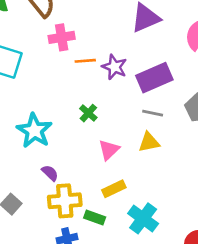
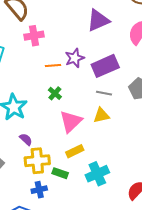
orange line: (85, 61) -> (53, 65), moved
purple star: (114, 67) -> (75, 58), turned 30
pink triangle: (109, 150) -> (71, 121), size x1.4
cyan cross: (143, 218) -> (97, 174), turned 30

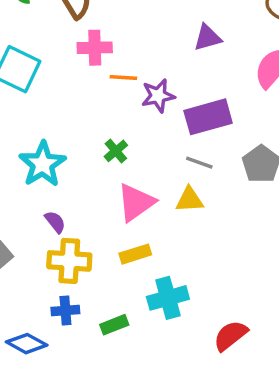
purple triangle: (98, 20) -> (207, 38), size x0.7
orange line: (53, 65) -> (123, 77), moved
green rectangle: (60, 173) -> (114, 325), moved, turned -49

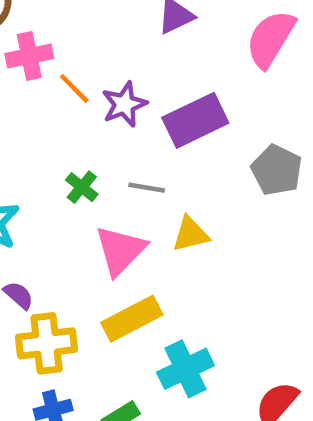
orange line: (123, 77) -> (74, 88), turned 52
gray line: (199, 163) -> (147, 188), moved
yellow rectangle: (135, 254) -> (132, 319), size x1.4

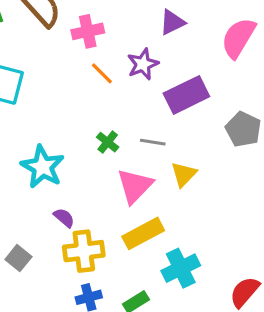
pink cross: (29, 56) -> (88, 31), moved
purple star: (124, 104) -> (143, 64), moved
yellow triangle: (191, 234) -> (184, 174), turned -32

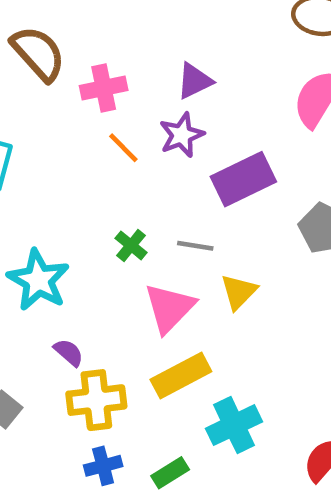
purple triangle: (172, 22) -> (194, 81), moved

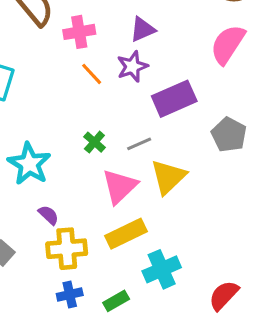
gray line: (195, 246) -> (139, 144), turned -35
yellow triangle: (239, 292) -> (168, 177), size x1.4

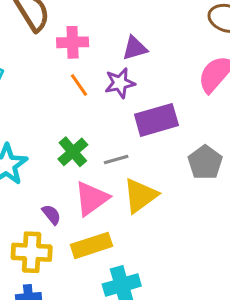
green cross: (94, 142) -> (73, 152), size x1.4
purple semicircle: (49, 215) -> (51, 215), moved

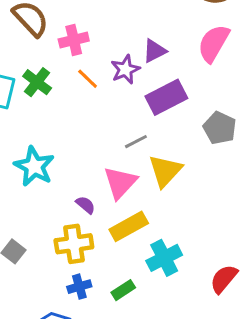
purple triangle: (135, 48) -> (154, 51), moved
green cross: (73, 152) -> (37, 82), moved

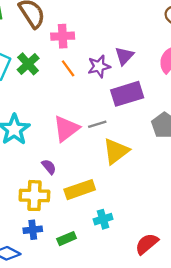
purple triangle: (154, 51) -> (124, 56), turned -30
pink triangle: (120, 183) -> (66, 129), moved
cyan cross: (164, 258) -> (103, 219), size x0.7

